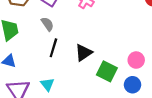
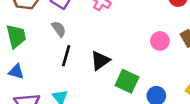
pink circle: (136, 60) -> (160, 41), moved

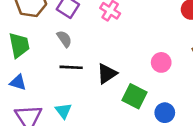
pink circle: (160, 41) -> (161, 62), moved
black line: (66, 56) -> (71, 67), turned 75

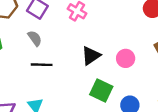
black triangle: (107, 74) -> (91, 56), moved

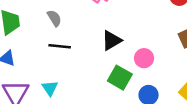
pink circle: (126, 58) -> (144, 58), moved

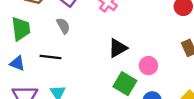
black line: (60, 46) -> (50, 57), moved

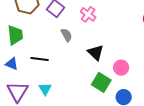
gray semicircle: (63, 26) -> (67, 35), moved
black triangle: (118, 48) -> (96, 53), turned -48

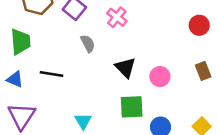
pink circle: (121, 68) -> (160, 77), moved
green square: (101, 82) -> (132, 107), turned -36
cyan triangle: (45, 89) -> (83, 121), moved

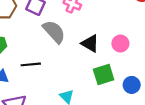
gray semicircle: (88, 43) -> (54, 32), size x1.6

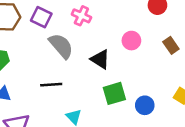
pink circle: (120, 44) -> (131, 41), moved
black line: (31, 64) -> (51, 85), moved

